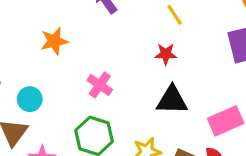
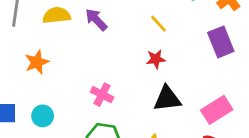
orange star: (54, 41) -> (37, 62), moved

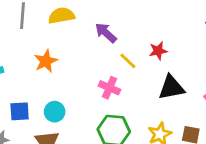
purple arrow: (96, 20) -> (106, 33), moved
yellow line: (159, 24) -> (128, 61), moved

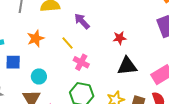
yellow line: (128, 61) -> (68, 43), moved
blue square: (20, 111) -> (13, 62), moved

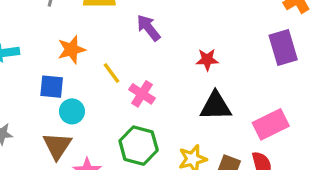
yellow line: (68, 43) -> (112, 73), moved
blue square: (13, 62) -> (52, 87), moved

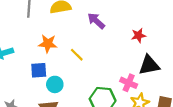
orange star: (72, 50) -> (48, 44), turned 30
pink cross: (142, 94) -> (129, 83), moved

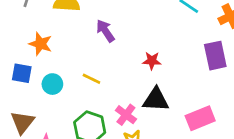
yellow line: (77, 55) -> (91, 79), moved, turned -32
cyan circle: (55, 84) -> (52, 84), moved

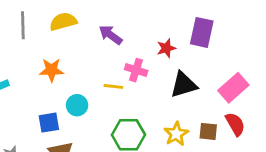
purple rectangle: (215, 56) -> (202, 32), moved, turned 44
blue square: (22, 73) -> (49, 123), moved
pink cross: (126, 115) -> (136, 70), moved

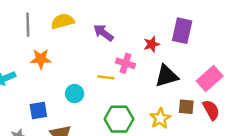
orange star: (51, 70) -> (41, 59), moved
blue square: (49, 123) -> (38, 110), moved
brown square: (208, 131) -> (186, 107), moved

